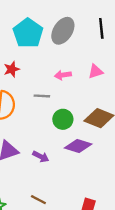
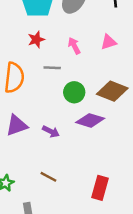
red star: (12, 69) -> (36, 40), moved
pink arrow: (63, 75) -> (74, 46), turned 70

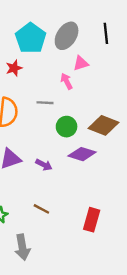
red star: (36, 40) -> (14, 68), moved
pink triangle: (109, 42) -> (81, 63), moved

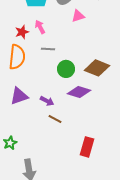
red star: (14, 68) -> (22, 32), moved
pink arrow: (67, 81) -> (40, 27), moved
brown line: (41, 209) -> (55, 119), moved

